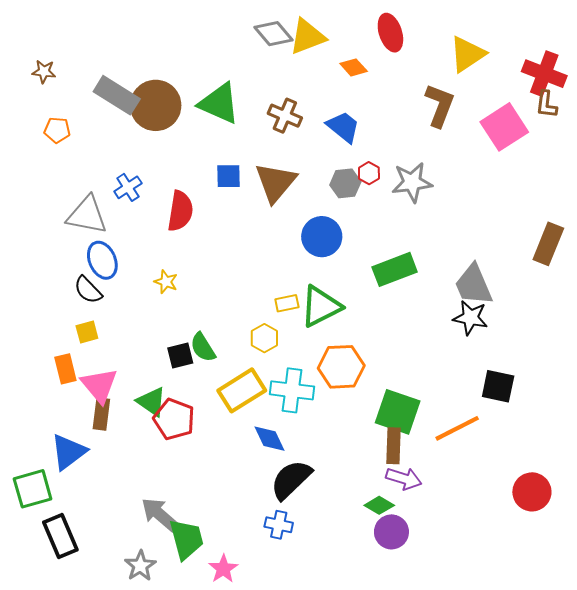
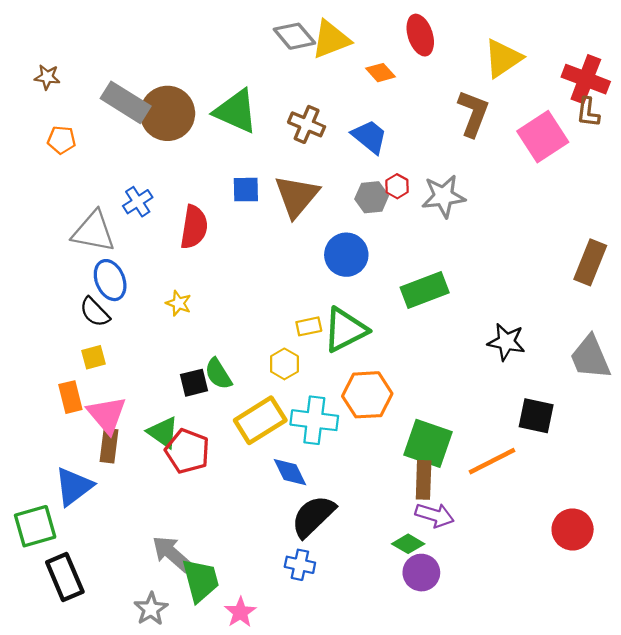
gray trapezoid: (473, 285) -> (590, 357), moved

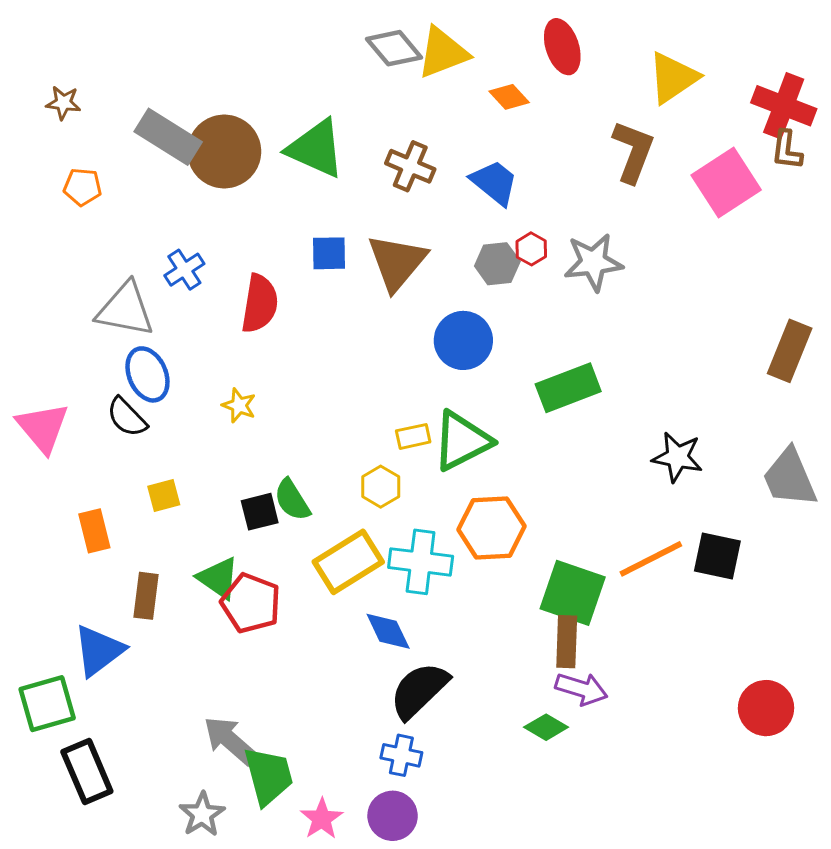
yellow square: (94, 357) -> (164, 495), moved
pink triangle: (107, 415) -> (43, 428), moved
orange line: (492, 461) -> (651, 559), moved
purple circle: (421, 573) -> (393, 816), moved

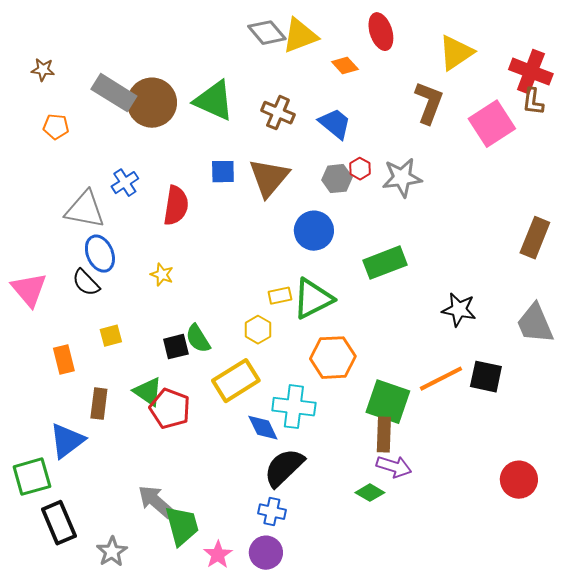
cyan cross: (421, 562) -> (294, 407), moved
gray star: (202, 814) -> (112, 552), moved

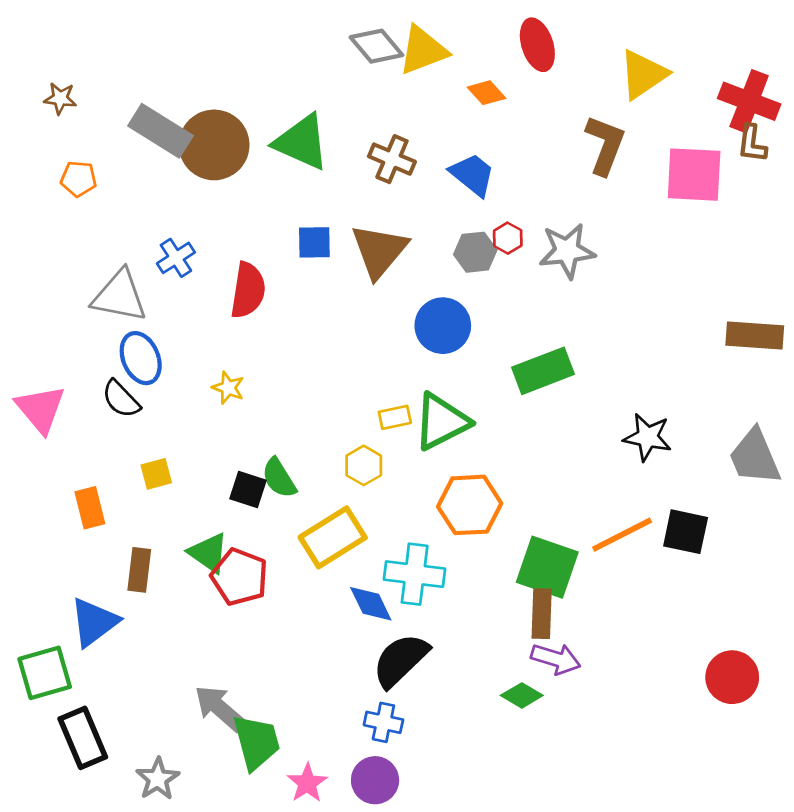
pink square: (492, 124) -> (694, 175), turned 36
brown rectangle: (535, 238) -> (755, 336), turned 72
black square: (176, 347) -> (248, 489), turned 32

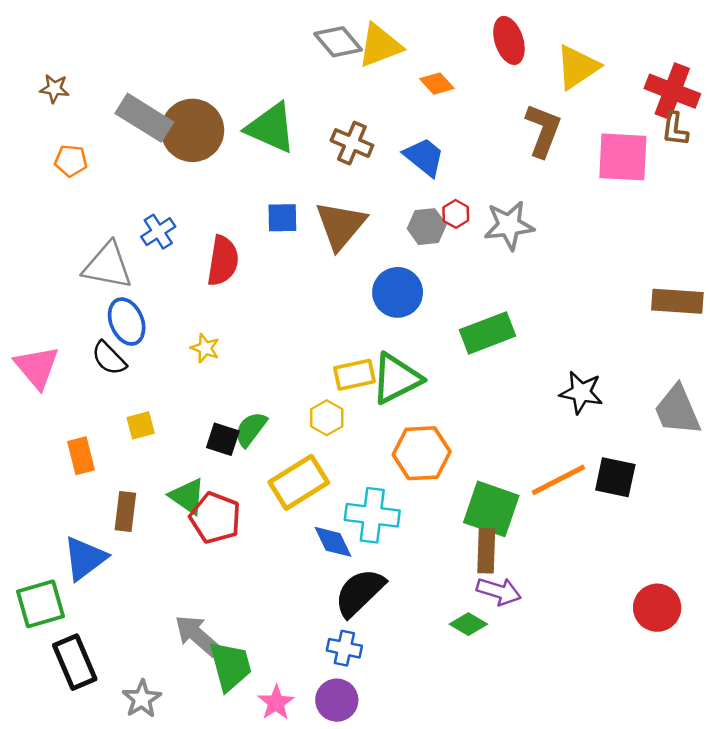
red ellipse: (537, 45) -> (509, 40), moved
yellow rectangle: (395, 417) -> (355, 375), size x1.4
green semicircle: (279, 478) -> (251, 429), turned 69

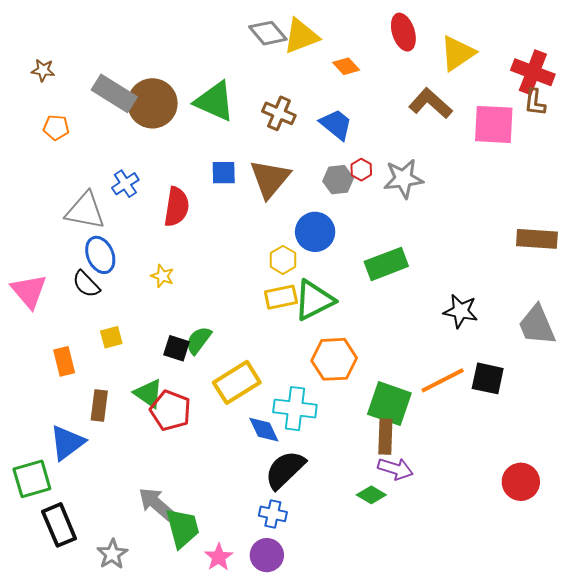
brown L-shape: (543, 130) -> (430, 103), turned -69
yellow hexagon: (327, 418) -> (283, 260), moved

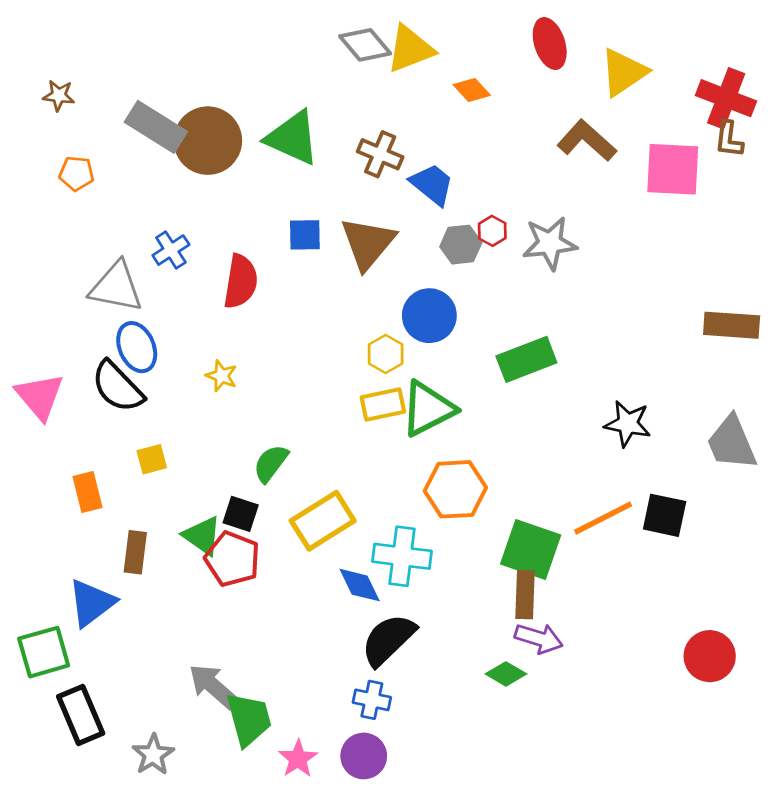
blue trapezoid: (336, 124) -> (432, 184), moved
black semicircle: (86, 284) -> (118, 387), size x1.4
black square: (177, 348) -> (241, 514), moved

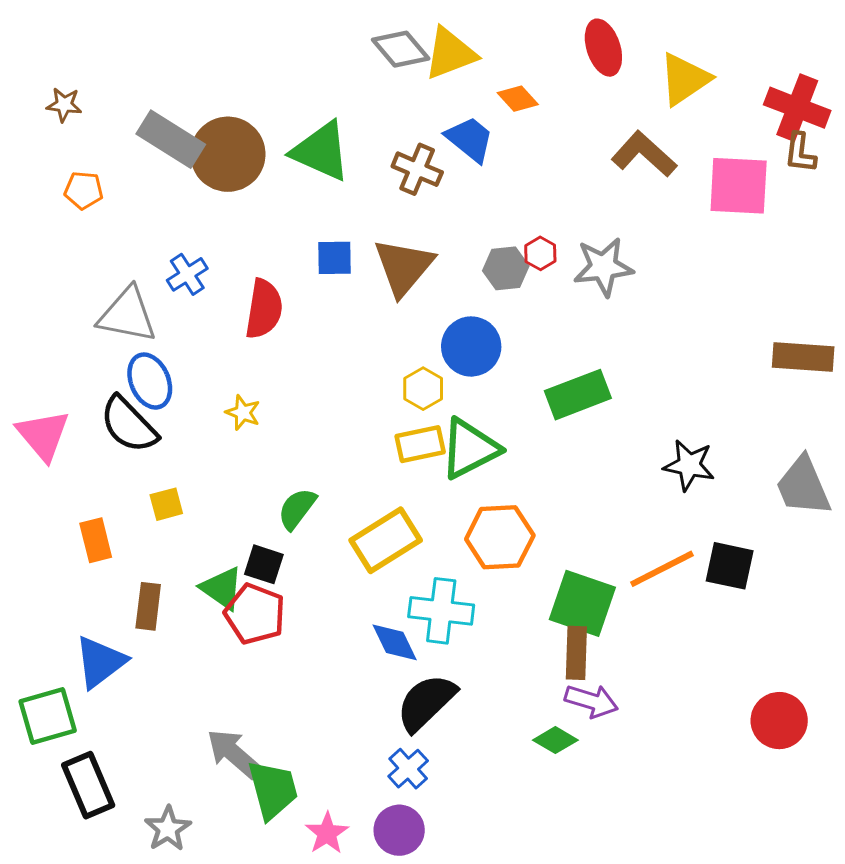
blue trapezoid: (432, 184) -> (470, 139), moved
yellow rectangle: (323, 521) -> (386, 540), moved
blue cross: (372, 700) -> (408, 769), turned 36

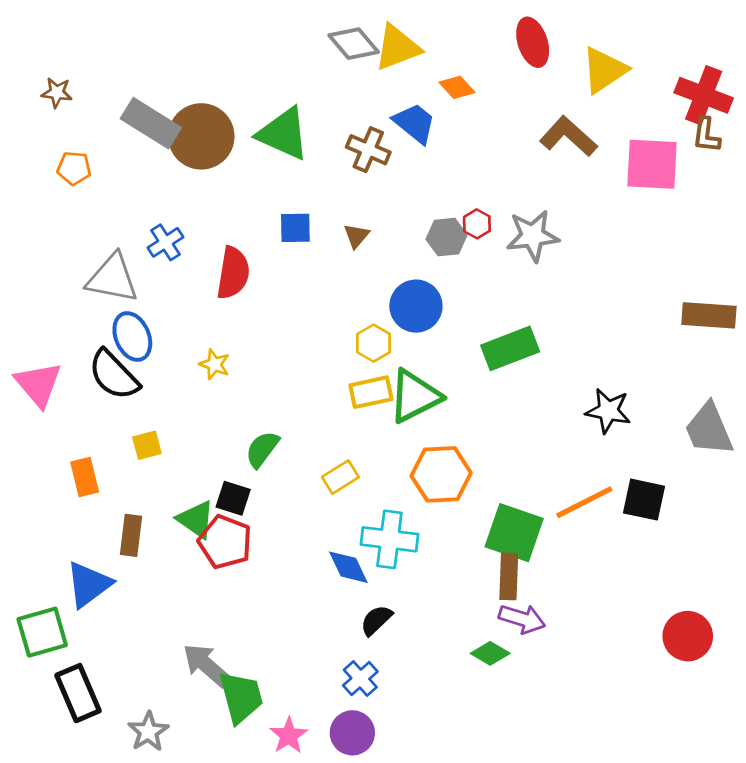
brown triangle: (404, 267) -> (356, 236), size x0.5
yellow rectangle: (386, 540) -> (340, 477), size x0.6
black semicircle: (426, 703) -> (376, 620), size x0.6

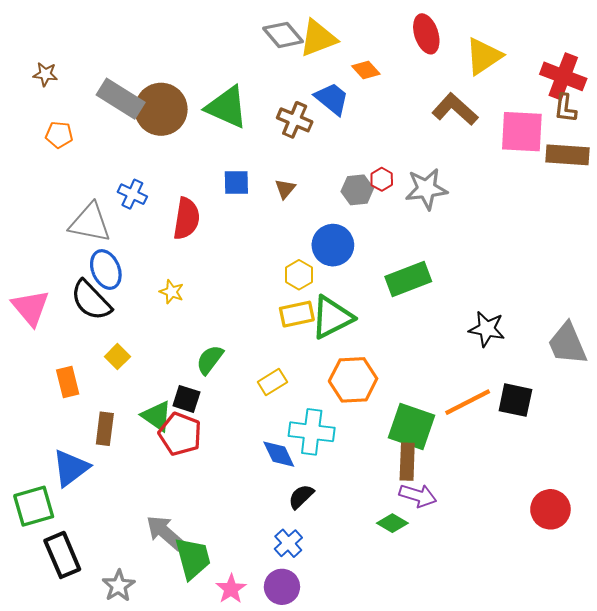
blue cross: (165, 242) -> (132, 194), turned -32
brown rectangle: (709, 315) -> (567, 155), moved
yellow square: (147, 445) -> (117, 357), turned -30

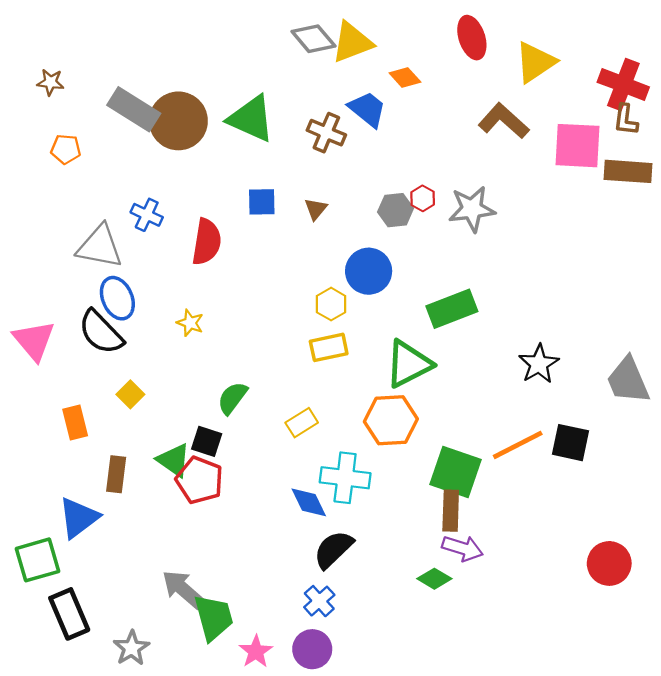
green triangle: (332, 317) -> (408, 364), moved
black star: (487, 329) -> (539, 364), turned 30
black semicircle: (301, 497) -> (333, 549), size x1.4

